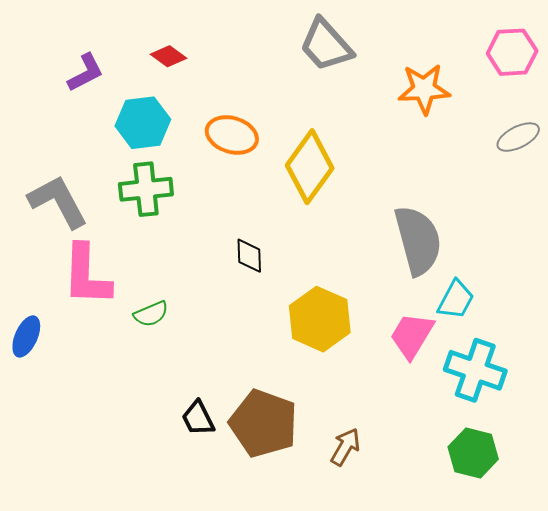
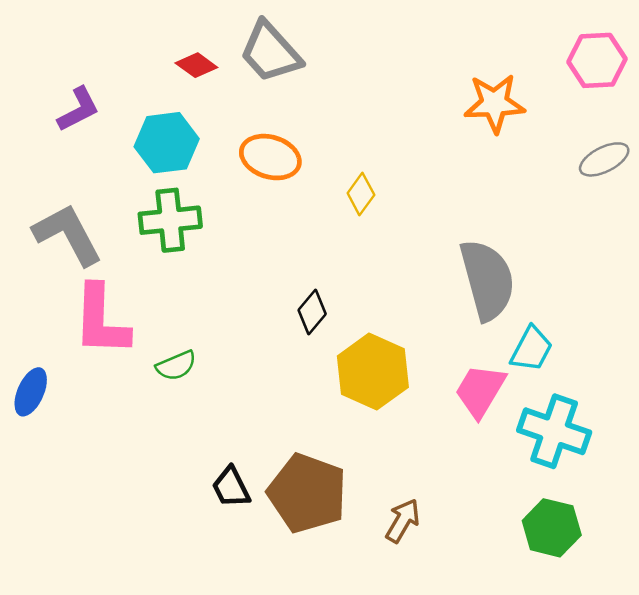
gray trapezoid: (326, 45) -> (270, 52), moved
purple L-shape: (86, 73) -> (78, 109), moved
yellow diamond: (310, 167) -> (361, 194), size x0.5
black diamond: (249, 256) -> (312, 312), moved, turned 42

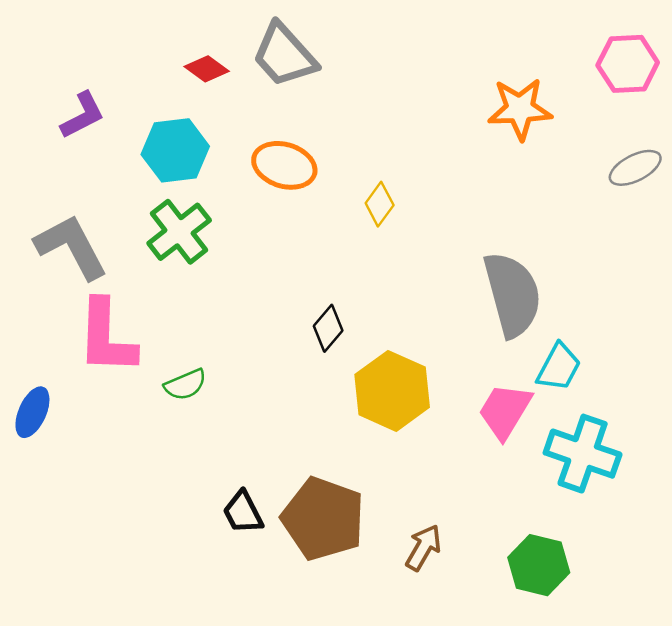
green cross: (170, 220) -> (179, 232), turned -32
green hexagon: (552, 528) -> (539, 565), moved

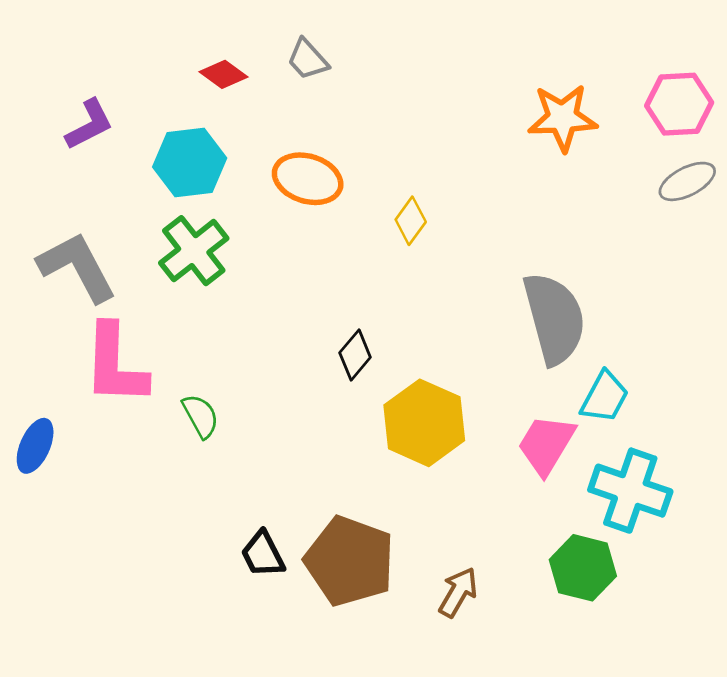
gray trapezoid: (284, 55) -> (308, 59), size x0.6
pink hexagon: (628, 64) -> (679, 104), moved
green semicircle: (185, 385) -> (200, 416), turned -96
green hexagon: (539, 565) -> (583, 568), moved

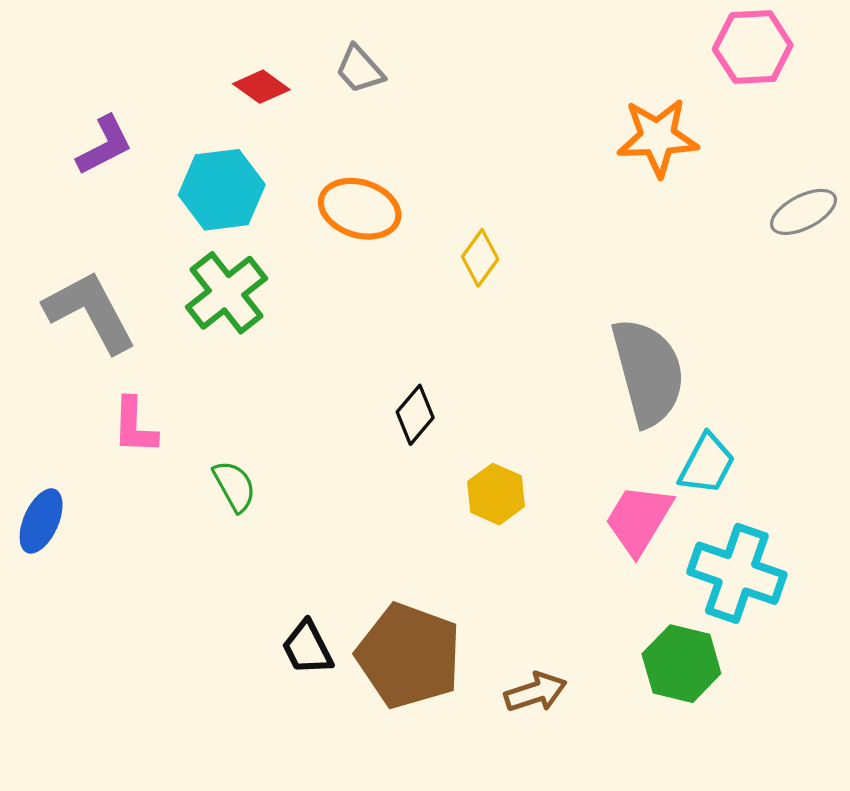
pink hexagon: (679, 104) -> (753, 47), moved
pink L-shape: (115, 364) -> (135, 426), size x0.6
yellow hexagon: (424, 423) -> (496, 494), size x0.6
brown arrow: (458, 592) -> (536, 692), turned 42

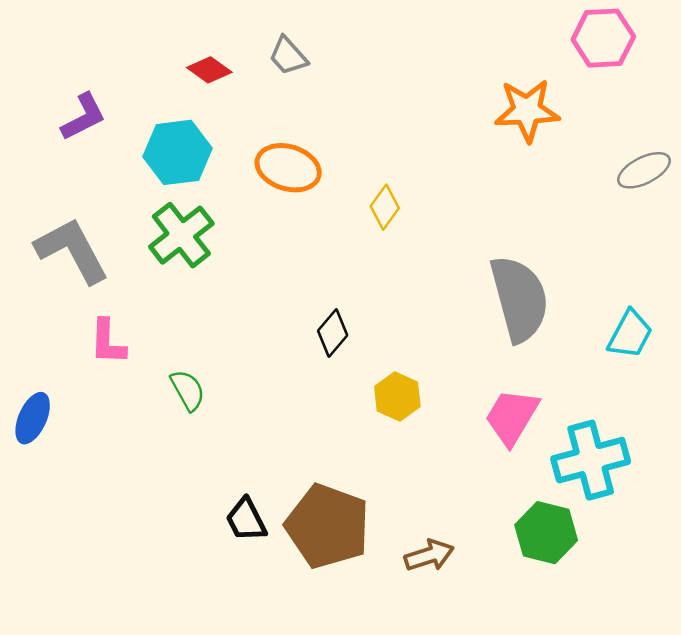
cyan trapezoid: (707, 464) -> (630, 334), moved
cyan cross: (737, 573) -> (591, 460), turned -34

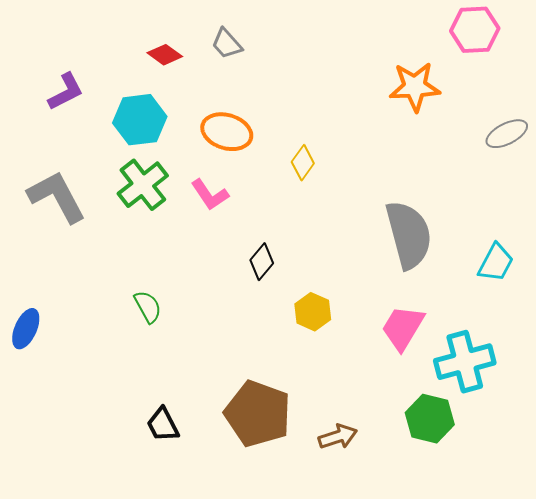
pink L-shape: (108, 342) -> (210, 195), moved, turned -36
black trapezoid: (246, 520) -> (163, 425), moved

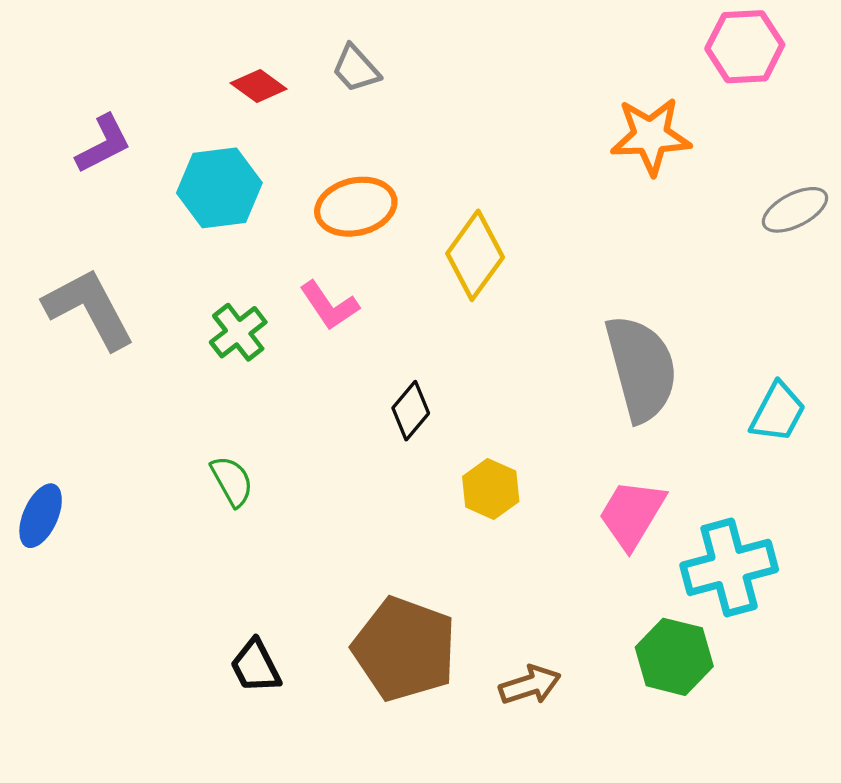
orange ellipse: (227, 132) -> (356, 207), turned -30
yellow diamond: (303, 163) -> (475, 255), size x1.6
green cross: (143, 185) -> (238, 332), moved, size x0.7

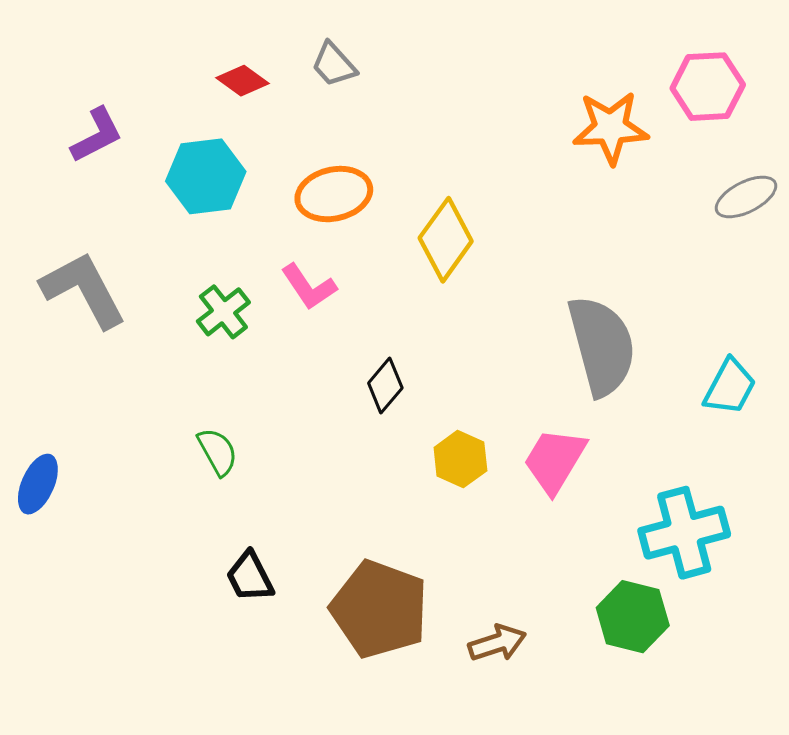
pink hexagon: (745, 47) -> (708, 87), moved
pink trapezoid: (632, 514) -> (555, 460), moved
black trapezoid: (255, 666) -> (250, 577), moved

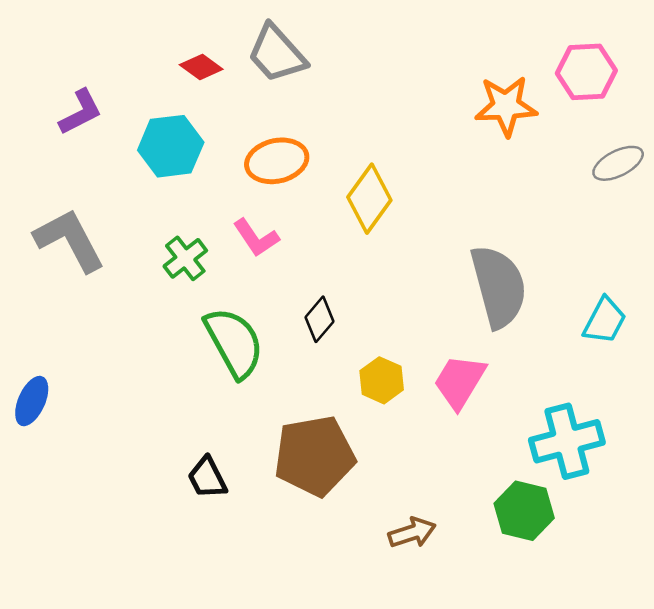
gray trapezoid: (334, 64) -> (277, 54), size x1.6
green semicircle: (217, 452) -> (234, 342), moved, size x1.8
brown pentagon: (379, 609) -> (315, 456), moved, turned -30

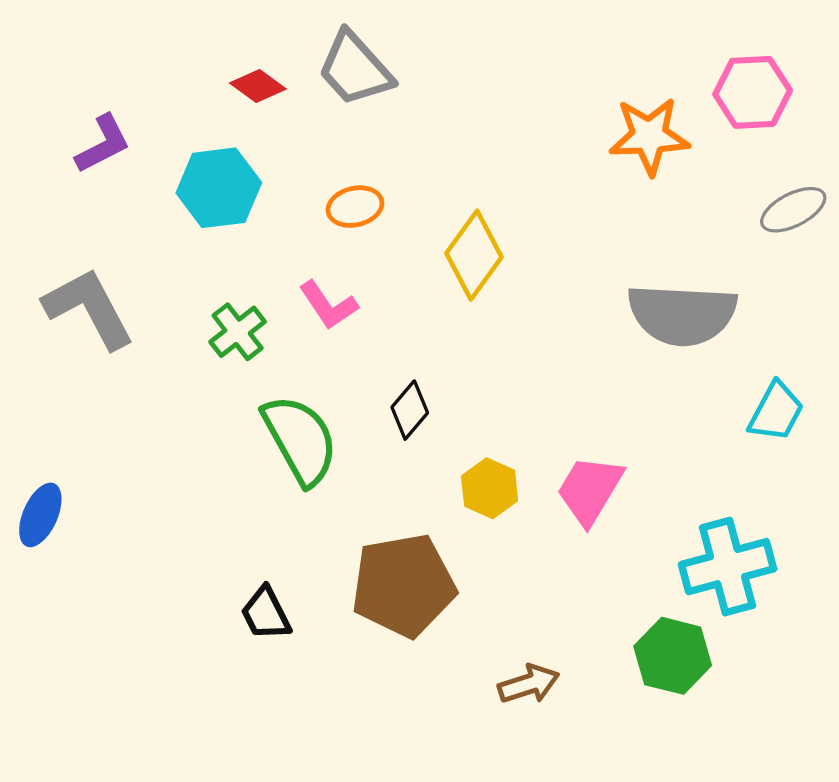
orange ellipse: (277, 161) -> (355, 207), size x0.7
gray semicircle: (499, 286) -> (682, 315), moved, turned 108

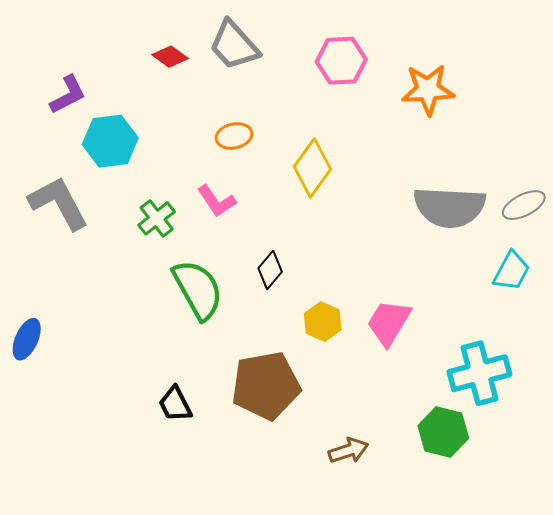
pink hexagon: (753, 92) -> (341, 61), moved
cyan hexagon: (219, 188) -> (110, 141), moved
gray ellipse: (793, 210) -> (524, 205), moved

